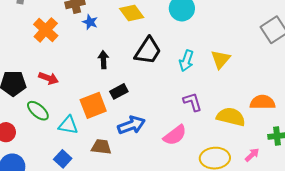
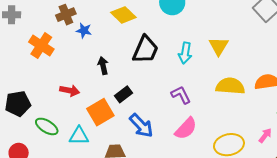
red arrow: (48, 78) -> (70, 91), moved
purple L-shape: (193, 102) -> (181, 95), moved
yellow semicircle: (231, 117) -> (230, 86), moved
blue arrow: (131, 125) -> (141, 126), turned 76

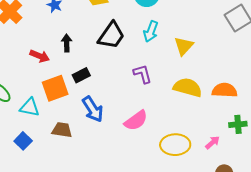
cyan arrow: (185, 53) -> (151, 31), moved
red arrow: (70, 91) -> (40, 56), moved
purple L-shape: (181, 95) -> (143, 74), moved

